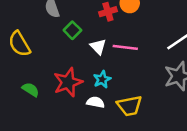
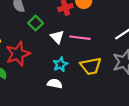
red star: (68, 82) -> (18, 54), moved
yellow trapezoid: (129, 106) -> (91, 66), moved

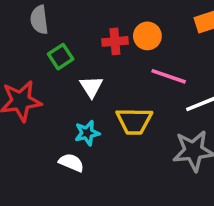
pink line: (80, 38) -> (169, 76), moved
yellow trapezoid: (91, 66) -> (134, 121), moved

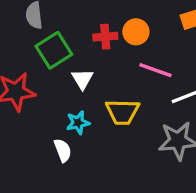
green square: (61, 57) -> (54, 50), size x1.5
white semicircle: (71, 163) -> (63, 150), turned 45

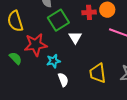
yellow trapezoid: (122, 112) -> (98, 73), moved, turned 80
cyan star: (78, 123) -> (53, 61), moved

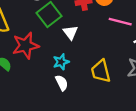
cyan star: (53, 61) -> (61, 62), moved

